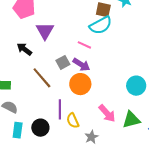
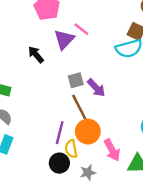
pink line: (84, 45) -> (81, 29), moved
brown line: (42, 78) -> (79, 107), moved
orange circle: (80, 84) -> (88, 132), moved
black circle: (40, 128) -> (59, 163), moved

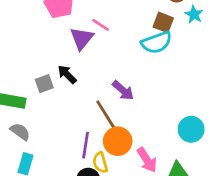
black arrow: (36, 55) -> (67, 74), moved
gray square: (76, 80) -> (44, 84), moved

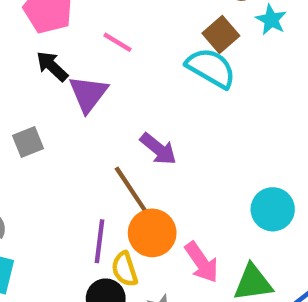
brown square: (163, 22) -> (221, 35), turned 30
purple triangle: (82, 38) -> (88, 94), moved
cyan semicircle: (157, 42) -> (211, 68), turned -128
black arrow: (67, 74) -> (52, 66), moved

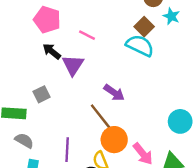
purple line: (99, 241) -> (67, 150), moved

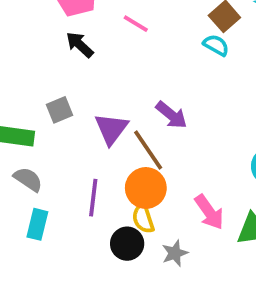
cyan semicircle: (140, 46) -> (216, 45), size x0.6
purple triangle: (73, 65) -> (111, 129), moved
orange circle: (114, 140) -> (146, 188), moved

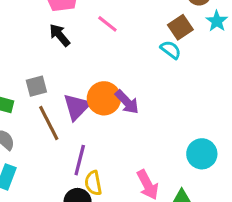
brown line: (148, 150) -> (49, 123), moved
orange circle: (146, 188) -> (104, 98), moved
purple line: (93, 198) -> (80, 160), moved

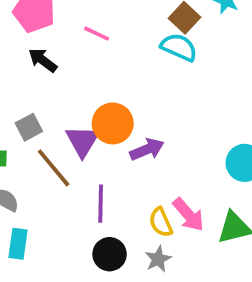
cyan semicircle: (171, 50) -> (179, 47), size x1.4
purple arrow: (127, 102) -> (147, 149), moved, turned -56
yellow semicircle: (93, 183) -> (161, 222), moved

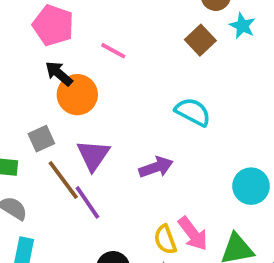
cyan semicircle: (179, 47) -> (193, 112), moved
orange circle: (113, 123) -> (77, 95), moved
purple line: (101, 204) -> (87, 202), moved, turned -39

